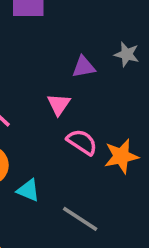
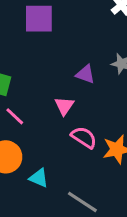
purple triangle: (84, 67) -> (85, 74), turned 30

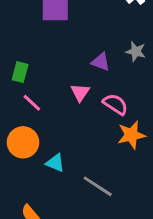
pink semicircle: (84, 137) -> (115, 104), moved

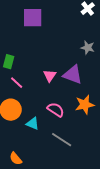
purple triangle: (101, 62) -> (73, 75), moved, size x1.5
pink semicircle: (115, 104) -> (56, 110), moved

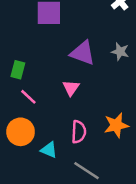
purple triangle: (73, 75) -> (83, 53), moved
pink semicircle: (56, 110) -> (79, 132), turned 60

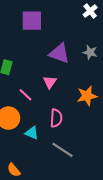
pink line: (28, 97) -> (25, 95), moved
orange star: (116, 125) -> (87, 96), moved

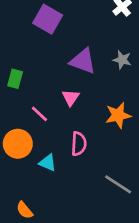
purple square: (32, 21) -> (48, 19), turned 30
gray line: (63, 150) -> (118, 184), moved

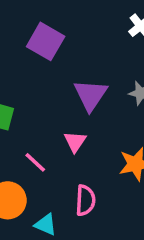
purple triangle: (83, 61) -> (91, 95), turned 44

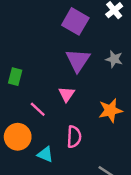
purple square: (46, 41) -> (75, 21), moved

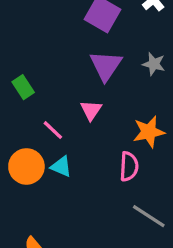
green rectangle: (15, 77) -> (23, 87), turned -48
pink semicircle: (74, 137) -> (129, 166), moved
cyan triangle: (45, 154) -> (61, 166), moved

